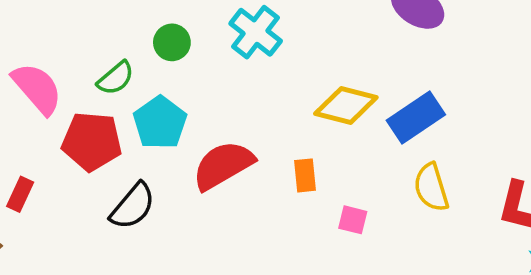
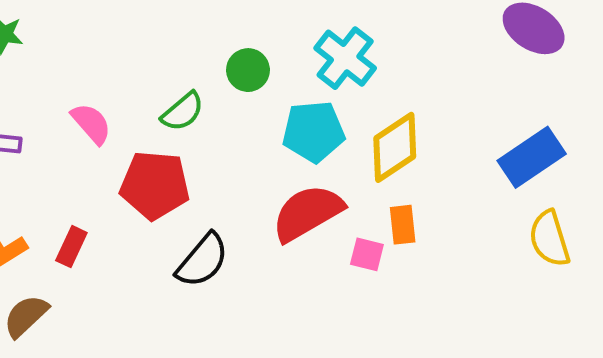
pink semicircle: (37, 88) -> (91, 124), size x0.7
yellow diamond: (346, 106) -> (395, 147), moved, turned -48
cyan pentagon: (160, 123) -> (313, 132), moved, turned 30
pink square: (353, 220) -> (367, 254), moved

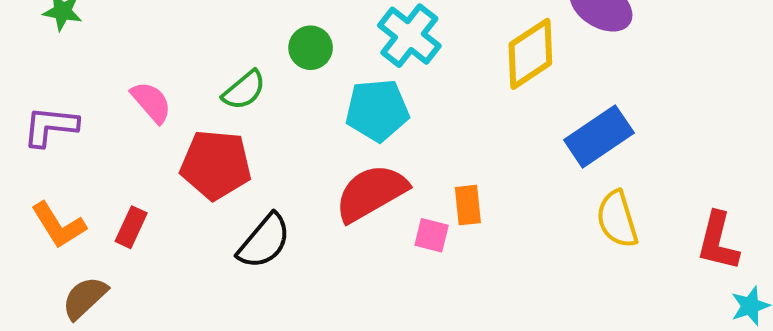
yellow diamond: (395, 147) -> (530, 54), moved

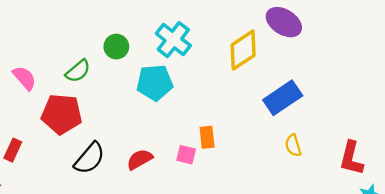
red semicircle: (371, 193) -> (140, 159), moved, size x0.6
yellow semicircle: (617, 219) -> (293, 145), size x0.7

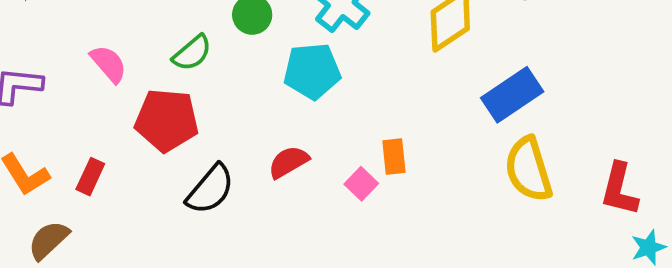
yellow semicircle: (293, 145) -> (528, 169), size x1.8
pink square: (186, 155) -> (361, 184), turned 30
red semicircle: (140, 159) -> (288, 162), moved

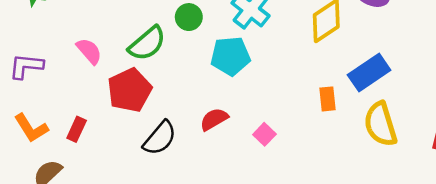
green semicircle: (192, 53) -> (147, 44), size x1.4
red pentagon: (167, 120) -> (130, 90), turned -30
orange rectangle: (394, 157) -> (327, 99), moved

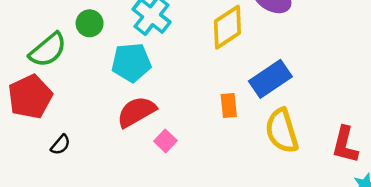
red semicircle: (214, 119) -> (136, 112), moved, size x1.4
black semicircle: (160, 138) -> (60, 145), size x0.6

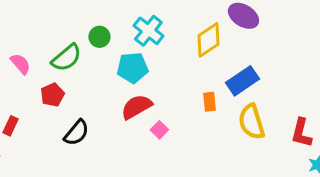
red pentagon: (30, 97) -> (52, 95), size x0.7
black semicircle: (60, 145) -> (76, 133), size x1.6

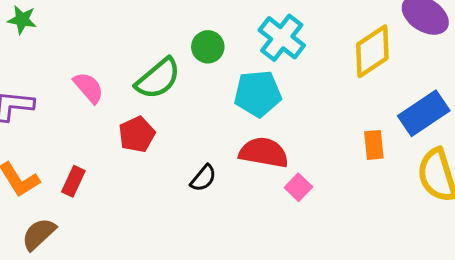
red semicircle: (136, 107) -> (264, 153), turned 40
black semicircle: (76, 133) -> (203, 178), moved, size x0.7

